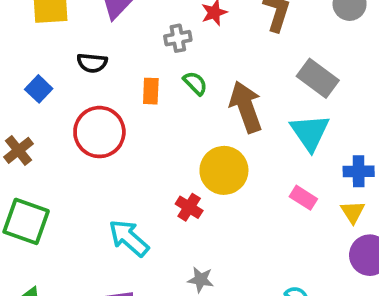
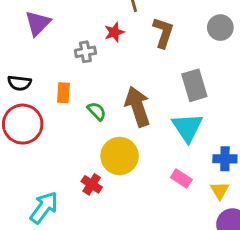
black semicircle: (92, 63) -> (19, 83), moved
gray rectangle: (318, 78) -> (194, 85), turned 36
green semicircle: (195, 83) -> (97, 111), moved
cyan arrow: (129, 238) -> (44, 207), turned 84

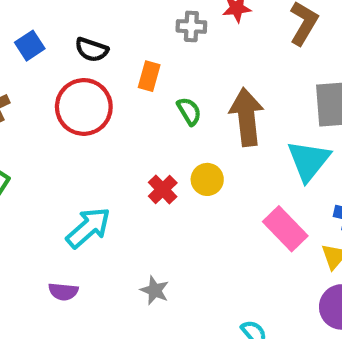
yellow circle: (120, 156) -> (207, 179), size x0.6
pink rectangle: (181, 179) -> (285, 229), size x1.5
red cross: (92, 184) -> (163, 190), moved

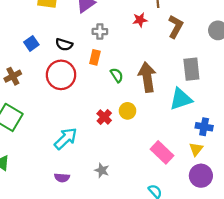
gray cross: (191, 26) -> (100, 32), moved
cyan triangle: (309, 161) -> (181, 99), turned 35
pink rectangle: (285, 229) -> (162, 152), moved
purple semicircle: (63, 292) -> (62, 178), moved

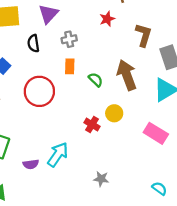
brown L-shape: (176, 27) -> (144, 35), moved
black semicircle: (64, 44) -> (33, 43), moved, turned 77
pink rectangle: (162, 152) -> (156, 133), moved
purple semicircle: (62, 178) -> (31, 164), moved

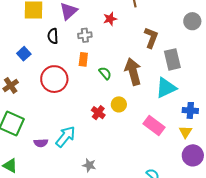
red star: (107, 19) -> (110, 19), moved
gray star: (101, 179) -> (89, 165), moved

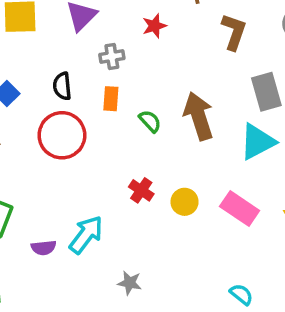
black semicircle: (53, 36) -> (62, 86), moved
brown L-shape: (151, 38) -> (234, 32), moved
yellow circle: (119, 104) -> (185, 202), moved

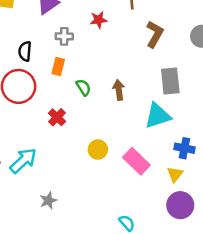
brown arrow: (199, 116) -> (119, 90), size x0.6
red cross: (141, 190) -> (57, 117), moved
gray star: (130, 283) -> (48, 201), turned 30

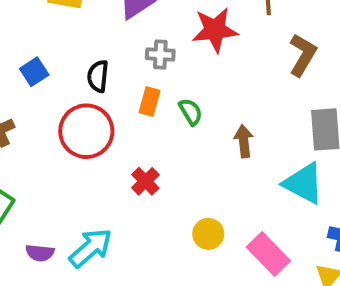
red star: (98, 20) -> (215, 30), size x1.6
green semicircle: (83, 87) -> (191, 112), moved
cyan triangle: (158, 116) -> (304, 183), turned 44

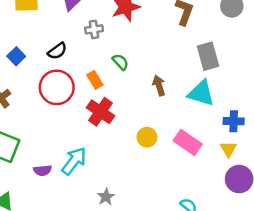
black semicircle: (98, 76) -> (57, 51), turned -120
orange rectangle: (150, 102) -> (95, 80), moved, turned -36
brown arrow: (244, 141) -> (159, 85), moved
red cross: (145, 181) -> (100, 112), size x1.5

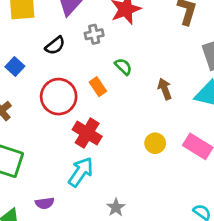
black semicircle: (57, 51) -> (55, 46), moved
red cross: (100, 112) -> (87, 133), moved
purple semicircle: (43, 170) -> (45, 203), moved

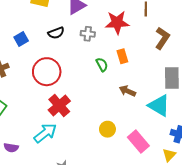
orange rectangle: (98, 87) -> (122, 56), moved
brown arrow: (165, 89) -> (127, 91), turned -63

